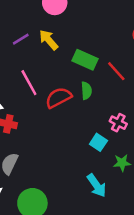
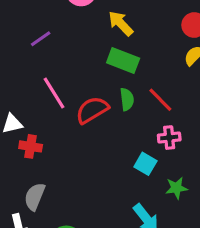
yellow arrow: (49, 40) -> (121, 23), moved
red line: (116, 71) -> (160, 100), moved
pink cross: (118, 123) -> (169, 138), turned -30

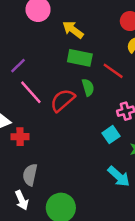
purple line: (41, 39) -> (18, 66), moved
red line: (160, 100) -> (113, 71), moved
cyan square: (145, 164) -> (111, 135), turned 35

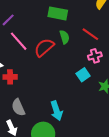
red line: (113, 71) -> (90, 34), moved
gray semicircle: (30, 175) -> (18, 107), turned -36
cyan arrow: (119, 176) -> (57, 111), moved, turned 30

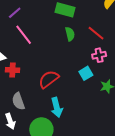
red semicircle: (44, 47) -> (49, 79), moved

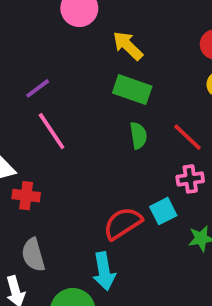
red semicircle: (49, 79) -> (123, 223), moved

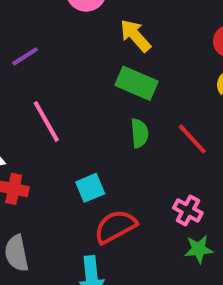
purple line: (38, 88) -> (25, 56), moved
pink cross: (190, 179) -> (188, 210), moved, turned 32
cyan square: (163, 211) -> (90, 188), moved

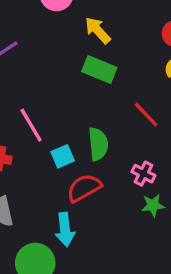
pink line: (46, 121) -> (31, 125), moved
green semicircle: (139, 133) -> (98, 144), moved, size x1.4

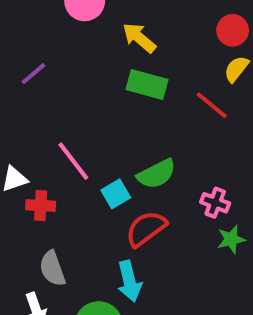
red line: (146, 115) -> (212, 105), moved
green semicircle: (98, 144) -> (157, 174), turned 76

